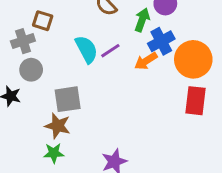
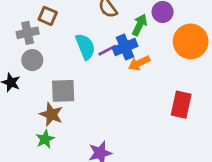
blue cross: (161, 41) -> (125, 47), moved
orange circle: (193, 59) -> (191, 41), moved
green star: (54, 153) -> (45, 139), turned -30

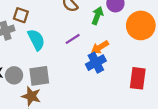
cyan semicircle: (85, 47) -> (36, 40), moved
blue cross: (125, 47) -> (96, 63), moved
gray circle: (32, 60) -> (14, 75), moved

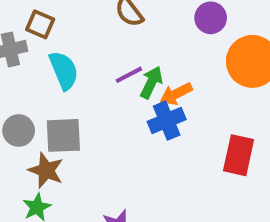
green arrow: (97, 16) -> (151, 82), moved

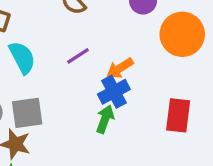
green arrow: (151, 82) -> (105, 119), moved

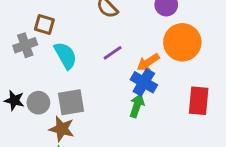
orange circle: (182, 34) -> (182, 42), moved
blue cross: (114, 92) -> (144, 82), turned -30

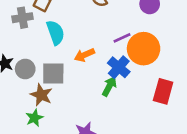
orange circle: (182, 42) -> (144, 49), moved
purple line: (113, 53) -> (122, 38), moved
orange arrow: (148, 62) -> (84, 55), moved

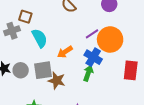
brown star: (41, 95) -> (57, 81), moved

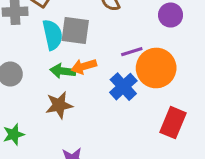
gray square: (43, 70) -> (75, 30), moved
green arrow: (88, 73) -> (63, 71), moved, turned -119
brown star: (57, 81) -> (59, 105), turned 30

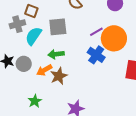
cyan semicircle: (52, 35) -> (33, 36), moved, turned -120
orange arrow: (84, 66) -> (44, 70), moved

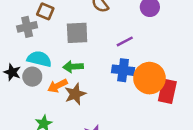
cyan semicircle: (33, 36) -> (39, 59), moved, turned 66
orange circle: (114, 38) -> (149, 78), moved
blue cross: (96, 55) -> (123, 70), turned -30

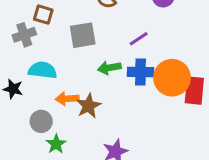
green arrow: (73, 67) -> (109, 68), moved
gray circle: (32, 77) -> (41, 121), moved
orange arrow: (57, 86) -> (67, 99), turned 30

